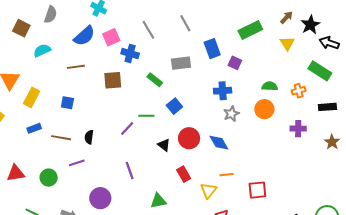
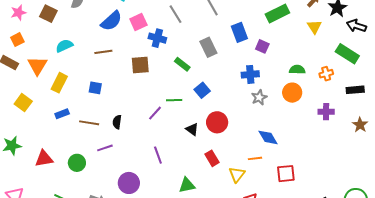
cyan semicircle: (42, 50) -> (64, 46), moved
gray rectangle: (181, 63) -> (208, 47), turned 72
blue diamond: (219, 143) -> (268, 137), moved

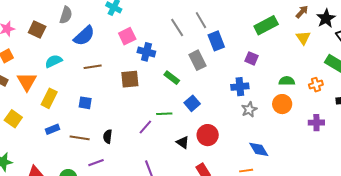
gray line: (175, 14) -> (177, 27), moved
blue semicircle: (111, 21) -> (84, 36), moved
blue rectangle: (239, 32) -> (216, 41), moved

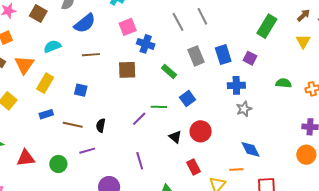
green rectangle: (266, 25) -> (267, 26), turned -35
blue rectangle: (216, 41) -> (223, 55), moved
orange circle: (282, 104) -> (306, 155), moved

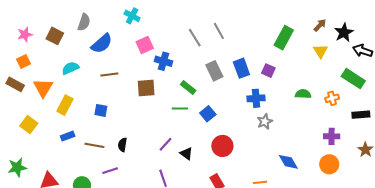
green line: (159, 107) -> (180, 108), moved
purple line: (139, 119) -> (165, 144), moved
black triangle: (175, 137) -> (186, 154), moved
blue diamond: (251, 149) -> (288, 162), moved

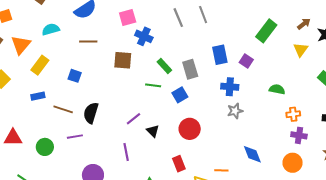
gray rectangle: (214, 71) -> (190, 69), moved
orange cross: (332, 98) -> (293, 114), moved
black semicircle: (122, 145) -> (91, 113), size x1.5

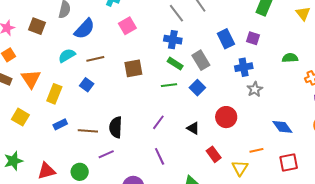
cyan semicircle: (51, 29) -> (67, 55), moved
blue cross: (144, 36) -> (173, 40), moved
blue square: (75, 76) -> (87, 85), moved, turned 32
red circle: (190, 129) -> (226, 117), moved
black triangle: (153, 131) -> (193, 128), moved

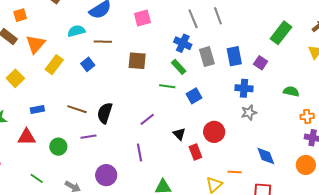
gray rectangle: (201, 60) -> (207, 57), moved
blue rectangle: (60, 124) -> (37, 109), moved
red rectangle: (214, 154) -> (195, 152), moved

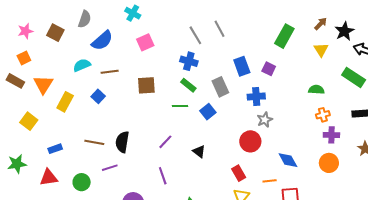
gray rectangle: (207, 57) -> (220, 87), moved
green semicircle: (291, 91) -> (316, 90), moved
red circle: (214, 132) -> (250, 141), moved
red rectangle: (195, 152) -> (239, 173), moved
orange line: (235, 172) -> (270, 181), moved

